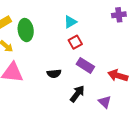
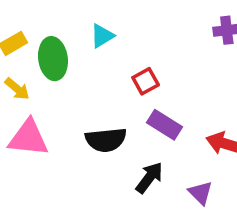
cyan triangle: (70, 22) -> (102, 36), moved
black semicircle: (54, 74) -> (106, 140), size x1.5

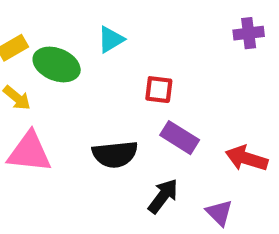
green ellipse: (53, 59) -> (57, 64), turned -60
red square: (146, 81) -> (159, 90), turned 36

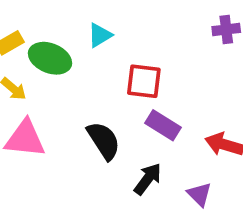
red square: (159, 90) -> (144, 81), size x1.4
black semicircle: (115, 154) -> (104, 141), turned -117

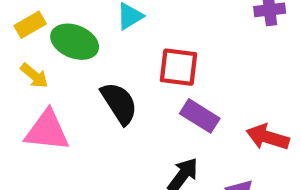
black semicircle: (104, 141) -> (119, 103), moved

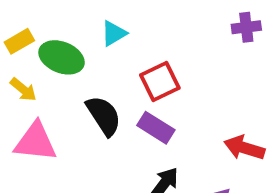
red square: (179, 67) -> (160, 81), turned -33
purple rectangle: (200, 116) -> (156, 128), moved

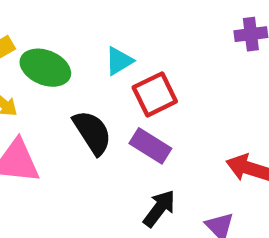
cyan triangle: (114, 33) -> (119, 61), moved

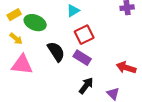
cyan triangle: (119, 61) -> (73, 11), moved

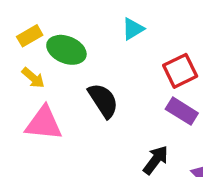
red square: (84, 35) -> (180, 71), moved
purple rectangle: (82, 58) -> (182, 111), moved

